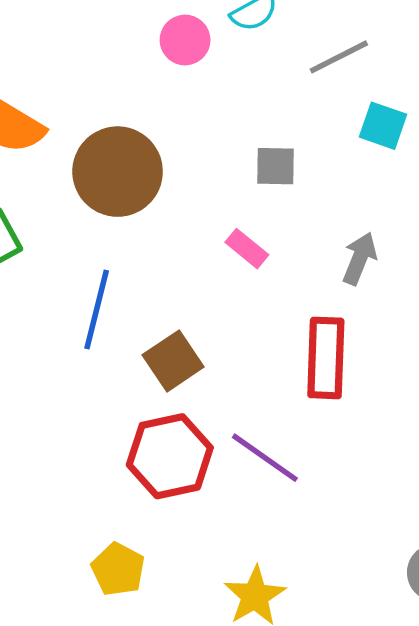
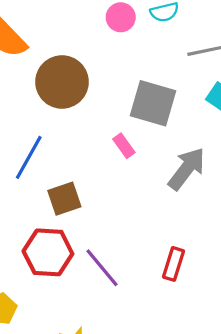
gray square: (276, 166) -> (153, 103), size x1.8
gray arrow: (359, 258) -> (187, 169), size x1.5
red rectangle: (326, 358) -> (173, 264), moved, size x0.7

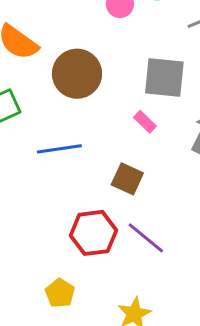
blue line: (29, 157) -> (59, 149), turned 63
brown square: (64, 199) -> (127, 179), moved, turned -36

